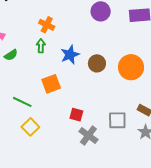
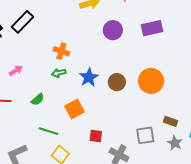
green arrow: (41, 46) -> (59, 73), turned -96
green semicircle: (11, 55) -> (38, 99), moved
red square: (76, 115) -> (96, 136), moved

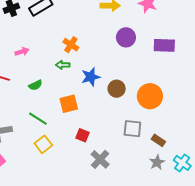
gray square: (145, 135) -> (132, 129), moved

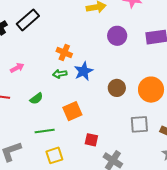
blue star: (91, 77) -> (84, 71), moved
green line: (38, 119) -> (45, 131), turned -30
yellow square: (43, 144) -> (54, 155), turned 30

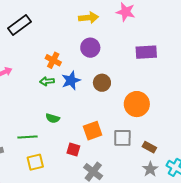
purple circle: (117, 36) -> (90, 48), moved
brown circle: (117, 88) -> (102, 83), moved
green semicircle: (36, 99) -> (53, 118), moved, turned 48
orange square: (72, 111) -> (93, 131), moved

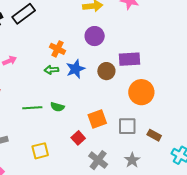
purple rectangle: (146, 52) -> (129, 59), moved
green line: (27, 137) -> (32, 108), moved
red square: (73, 149) -> (78, 138), turned 32
gray star: (150, 169) -> (132, 160), moved

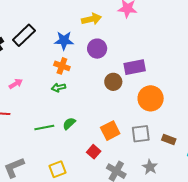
blue star: (75, 69) -> (64, 41), moved, turned 30
green semicircle: (57, 107) -> (69, 124), turned 128

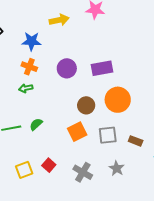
purple circle: (97, 49) -> (67, 68), moved
brown circle: (113, 82) -> (86, 105), moved
red square: (94, 152) -> (49, 165), moved

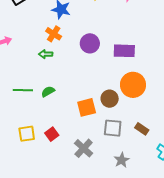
brown circle: (86, 105) -> (110, 99), moved
gray square: (108, 135) -> (113, 128), moved
gray star: (117, 168) -> (122, 160), moved

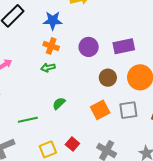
green line: (23, 90) -> (28, 120), moved
brown circle: (110, 99) -> (108, 78), moved
gray square: (113, 128) -> (128, 110), moved

